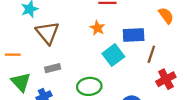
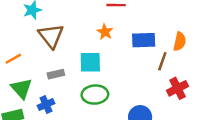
orange semicircle: (166, 16) -> (180, 41), moved, turned 48
orange line: (13, 55) -> (13, 59), turned -32
cyan square: (113, 55) -> (90, 62), moved, turned 35

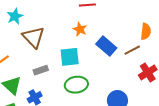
blue rectangle: (144, 40) -> (106, 46), moved, turned 48
brown line: (162, 61) -> (132, 50), turned 49

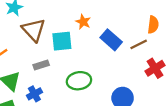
cyan square: (70, 57) -> (62, 41), moved

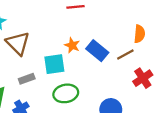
orange star: (83, 22) -> (72, 45), moved
cyan square: (62, 41) -> (54, 64), moved

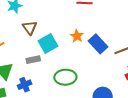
brown triangle: (18, 43) -> (30, 28), size x0.7
cyan square: (54, 64) -> (48, 43), moved, turned -30

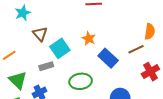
blue rectangle: (98, 44) -> (108, 58), moved

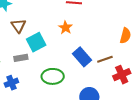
orange star: (89, 38) -> (65, 28), moved
brown line: (136, 49) -> (105, 59), moved

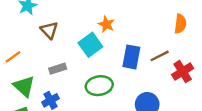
cyan square: (36, 42) -> (90, 45), moved
blue rectangle: (82, 57) -> (131, 57), turned 60

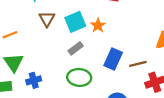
cyan square: (90, 45) -> (75, 22), moved
gray rectangle: (58, 69) -> (76, 48), moved, turned -32

